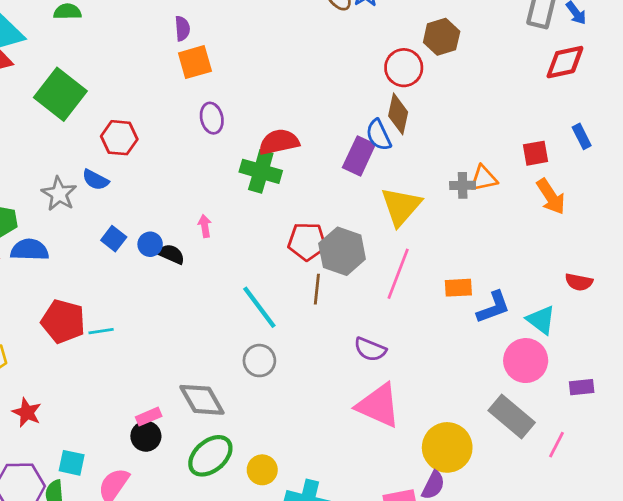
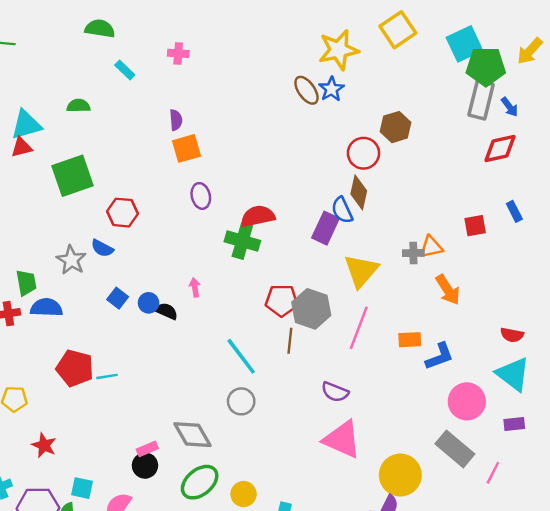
green square: (60, 94) -> (73, 176), turned 33
orange arrow: (551, 197) -> (448, 290), moved
cyan triangle: (541, 320) -> (513, 374), moved, size x1.4

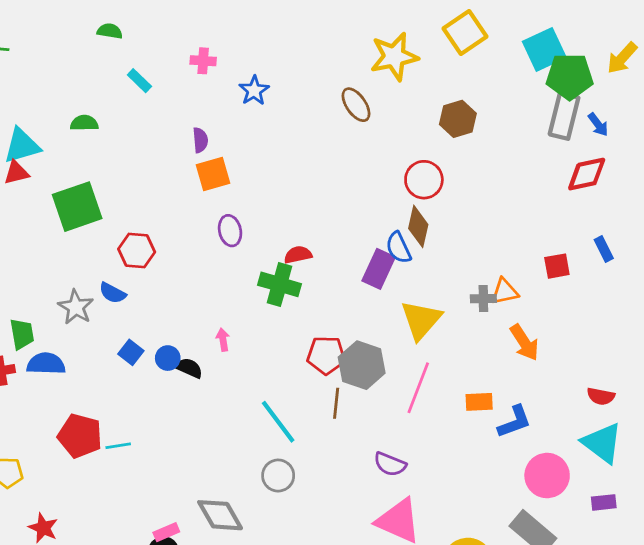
green semicircle: (100, 29) -> (110, 31), size x0.7
blue star: (331, 89) -> (254, 91), moved
brown hexagon: (396, 127) -> (458, 119), moved
red semicircle: (258, 216) -> (298, 255), size x0.7

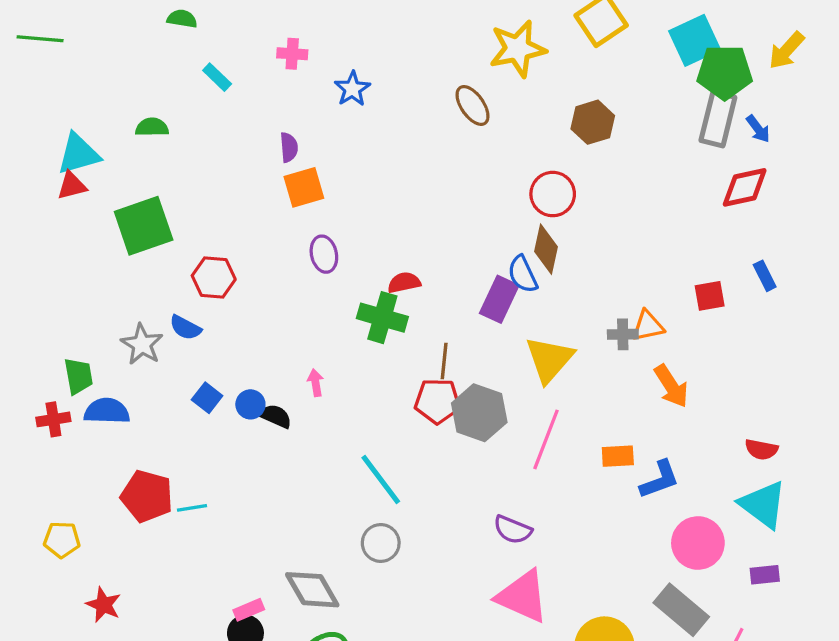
brown line: (336, 403) -> (444, 361), moved

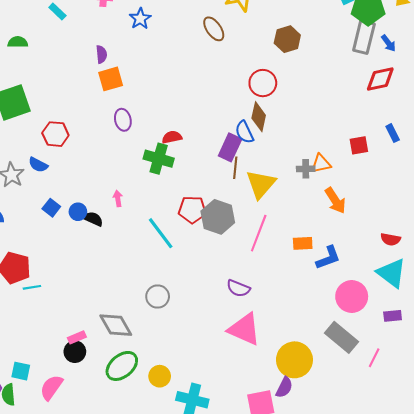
brown line: (444, 361) -> (235, 168), moved
cyan line: (381, 480) -> (161, 233), moved
cyan line: (192, 508) -> (32, 287), moved

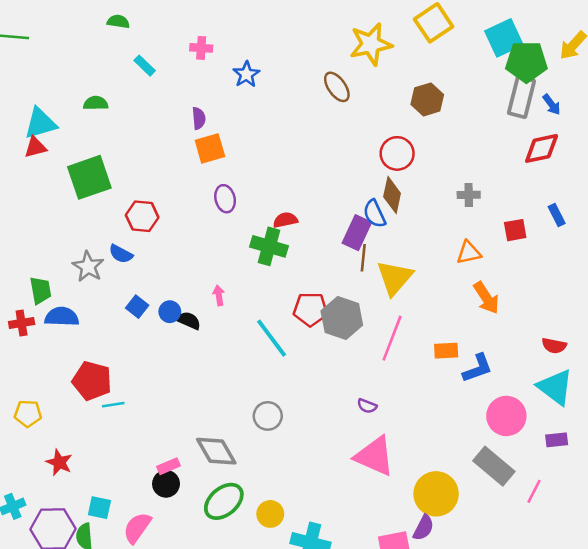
gray cross: (306, 169) -> (469, 195), moved
purple semicircle: (238, 288) -> (367, 406), size x0.7

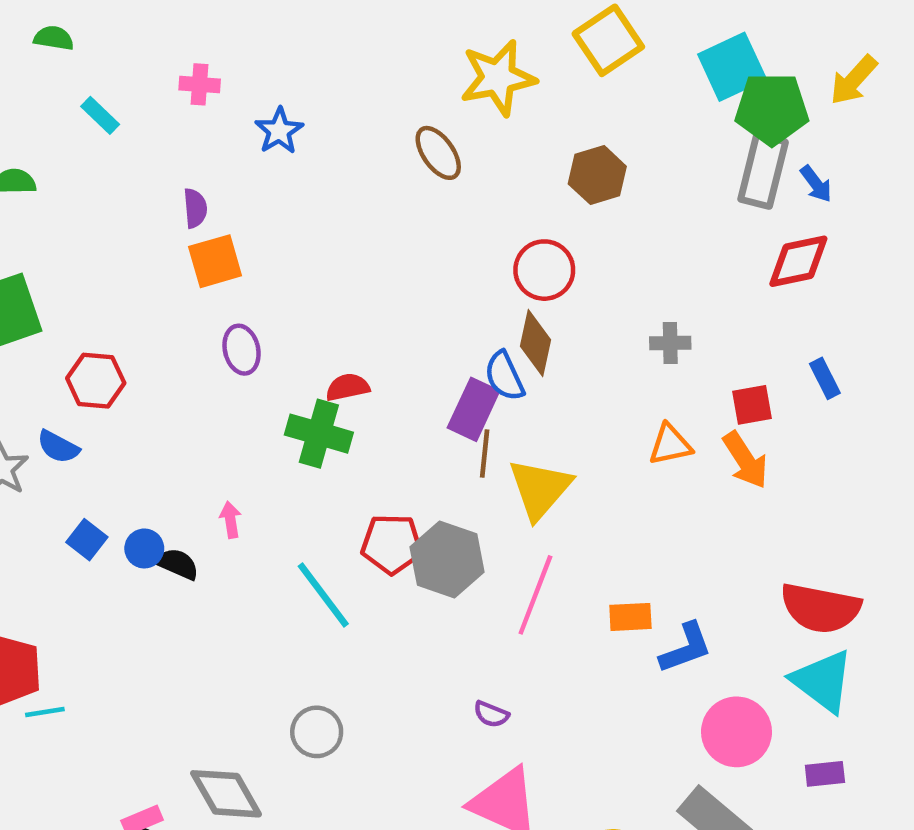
orange arrow: (486, 298) -> (745, 460), moved
red semicircle: (554, 346) -> (820, 608), size x1.8

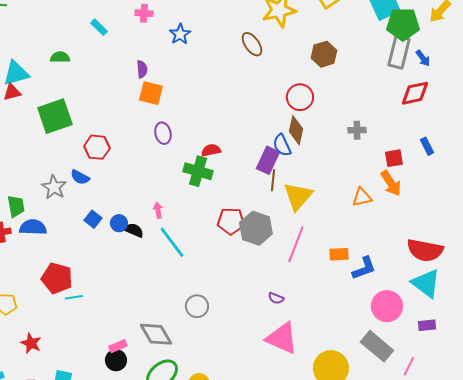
orange square: (215, 261) -> (151, 93), turned 30
orange triangle: (670, 445) -> (362, 197), moved
cyan line: (323, 595) -> (172, 242), moved

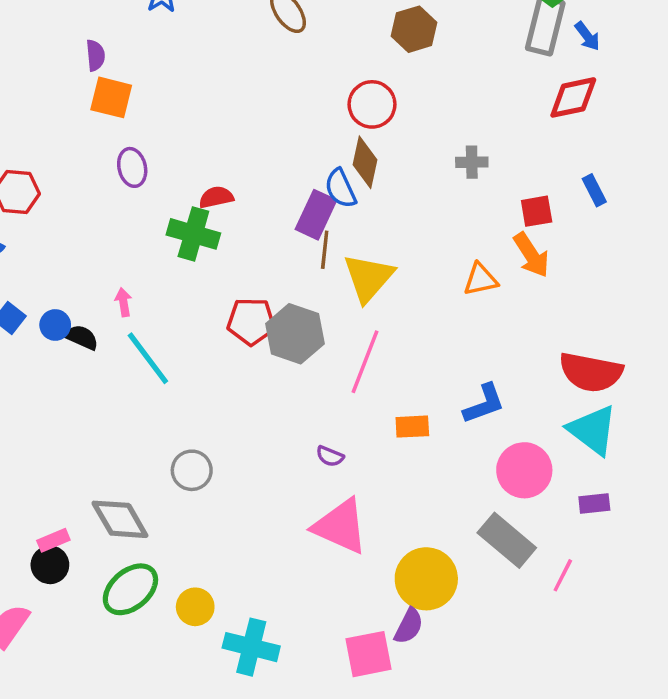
orange rectangle: (339, 254) -> (412, 427), moved

